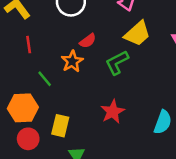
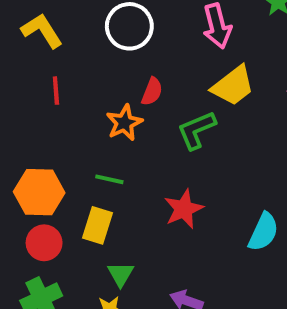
red semicircle: (88, 41) -> (152, 92), turned -36
green line: (45, 79) -> (109, 179), moved, turned -42

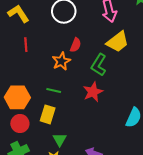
green L-shape: (196, 130) -> (99, 65), turned -35
red star: (184, 209) -> (93, 92), moved

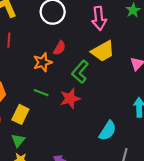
green line: (54, 91) -> (41, 93), moved
green triangle: (60, 140) -> (18, 140), moved

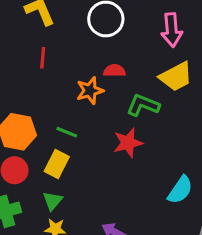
red semicircle: (60, 48) -> (115, 71), turned -120
green L-shape: (80, 72) -> (143, 105), turned 70
green line: (41, 93) -> (67, 132), moved

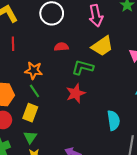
orange star: (90, 91) -> (34, 71), moved, turned 30
green line: (67, 132) -> (34, 91), turned 40
cyan semicircle: (180, 190) -> (114, 120), turned -36

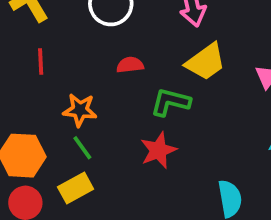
yellow rectangle: (30, 113) -> (76, 188), turned 42

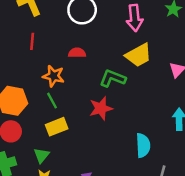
red semicircle: (130, 65) -> (77, 53), moved
yellow rectangle: (76, 188) -> (57, 127), moved

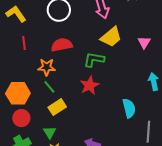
red semicircle: (77, 53) -> (62, 45), size x1.5

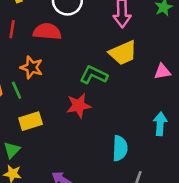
pink triangle: (144, 42) -> (162, 72), turned 32
red semicircle: (62, 45) -> (47, 31), moved
green line: (49, 87) -> (17, 90), moved

